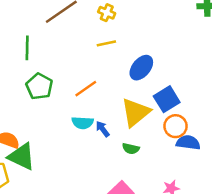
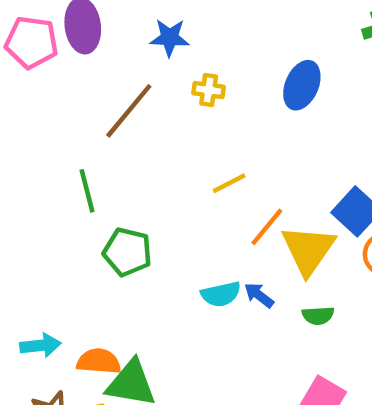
yellow line: (106, 43) -> (229, 183), moved
blue ellipse: (141, 68) -> (302, 85), moved
orange line: (86, 89) -> (267, 227), moved

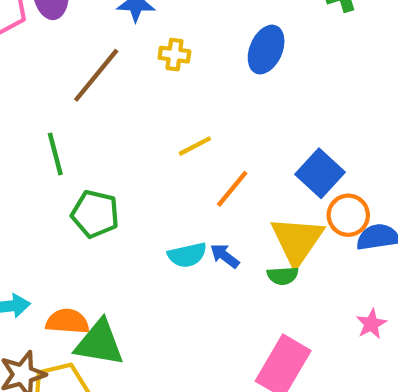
yellow triangle: (308, 250) -> (297, 241), moved

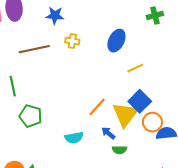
brown line: (96, 75) -> (34, 49), turned 36
yellow line: (195, 146) -> (135, 68), moved
yellow triangle: (297, 241) -> (125, 114), moved
blue arrow: (225, 256) -> (108, 133), moved

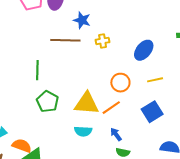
blue star: (55, 15) -> (82, 20), moved
yellow cross: (72, 41) -> (103, 41), turned -32
yellow triangle: (125, 114) -> (87, 103), moved, turned 44
orange circle: (152, 122) -> (120, 83), moved

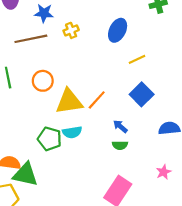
orange circle: (120, 83) -> (43, 81), moved
green pentagon: (48, 102) -> (50, 139), moved
blue arrow: (116, 134) -> (120, 126), moved

